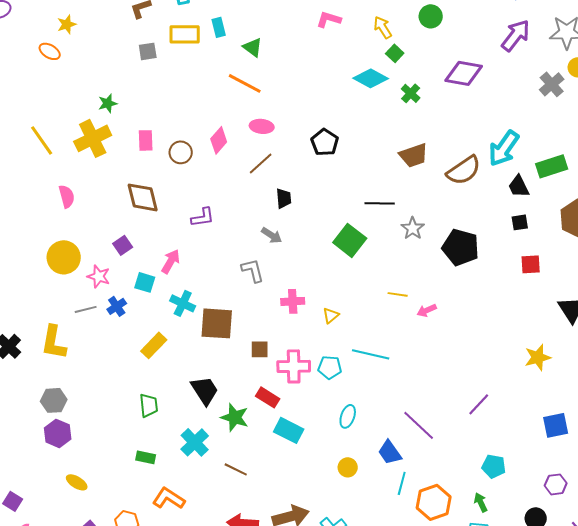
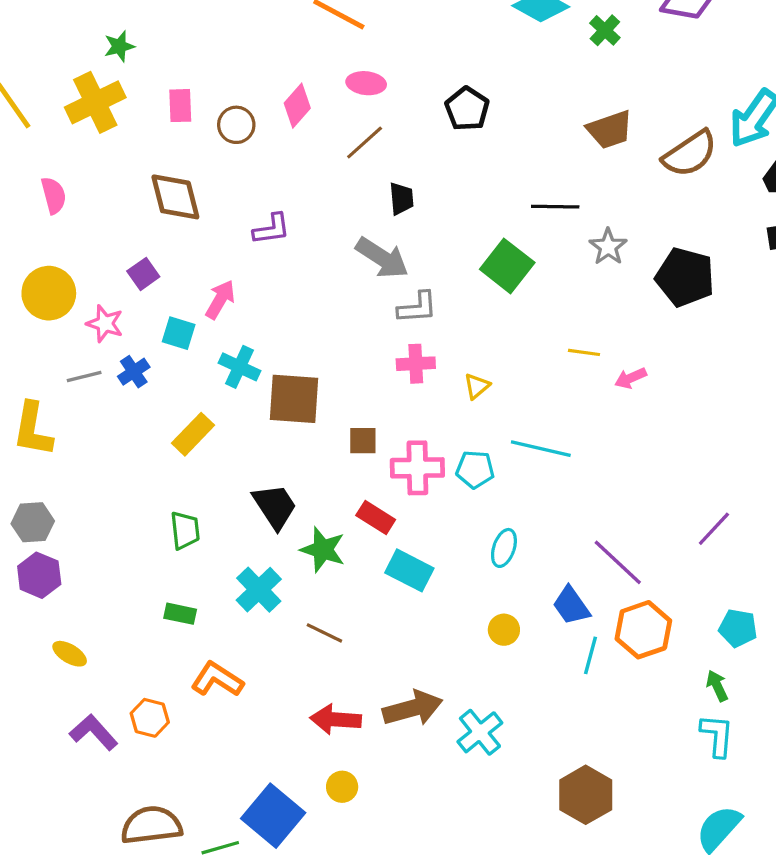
gray arrow: (272, 235) -> (382, 258), size x1.6
gray L-shape: (253, 270) -> (417, 308), moved, turned 100
orange hexagon: (434, 502) -> (643, 630), moved

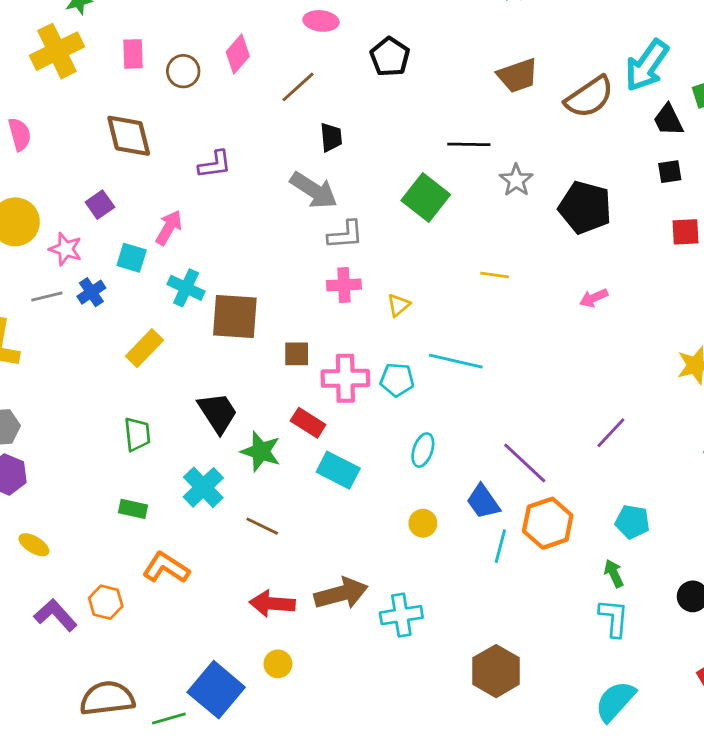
pink ellipse: (366, 83) -> (321, 21), moved
pink arrow: (631, 378) -> (594, 298), moved
cyan cross: (480, 732) -> (401, 615), turned 30

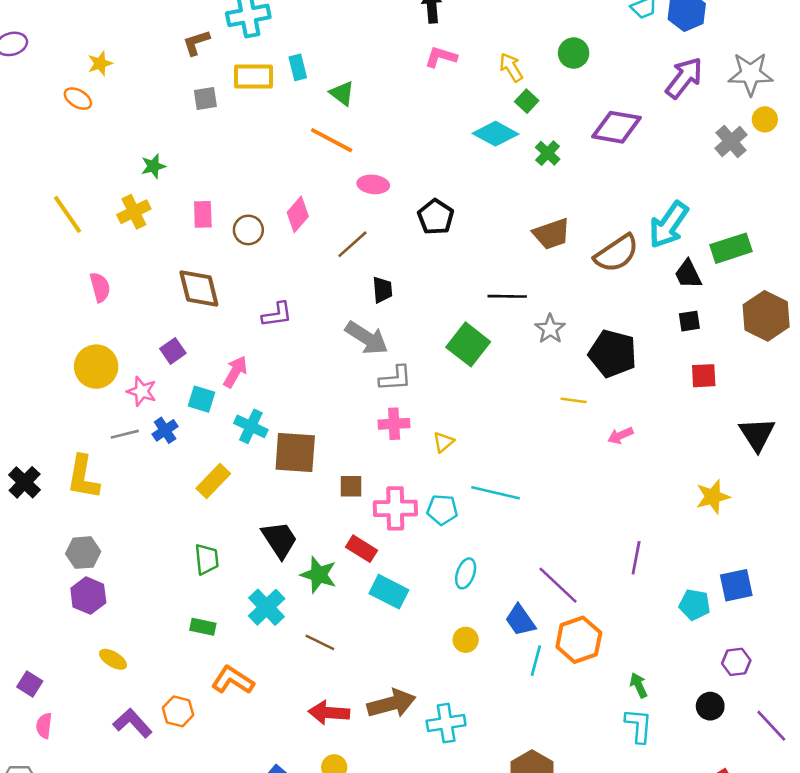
yellow cross: (57, 51) -> (134, 212), size x0.7
yellow line: (495, 275) -> (574, 400), moved
purple line: (611, 433) -> (636, 558), turned -32
cyan pentagon: (632, 522) -> (695, 605), moved

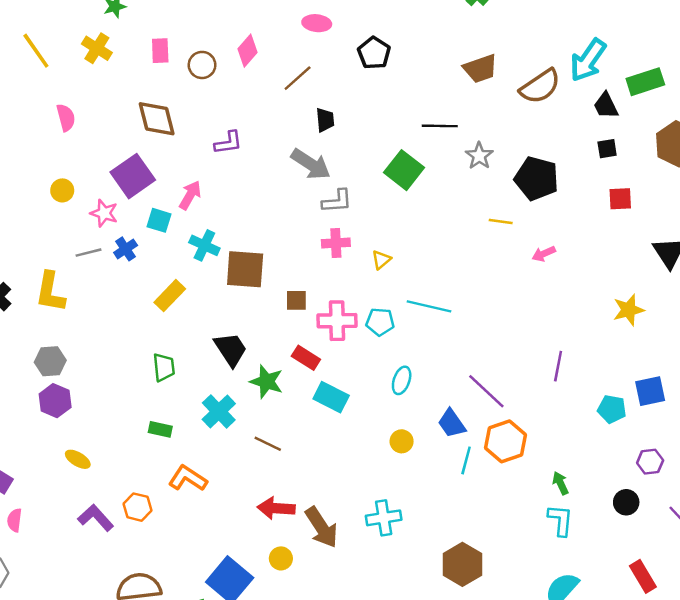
yellow cross: (134, 212) -> (97, 48), turned -32
purple square: (173, 351) -> (133, 176), size x1.8
yellow circle: (96, 367) -> (62, 190), size x0.6
brown arrow: (391, 704) -> (322, 527), moved, turned 72

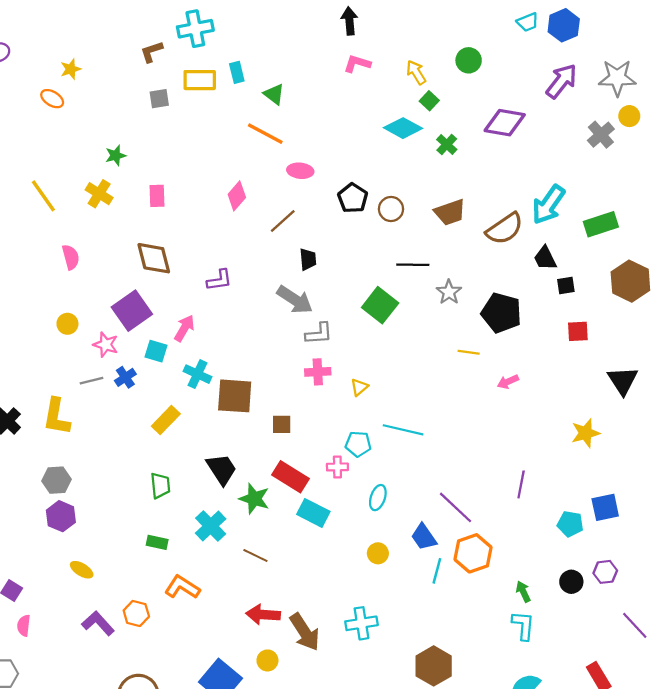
brown circle: (202, 65) -> (391, 209), moved
black trapezoid: (606, 106) -> (545, 258), moved
pink cross: (337, 321) -> (337, 467), moved, size x0.6
red rectangle: (306, 358) -> (290, 477), size x1.4
black circle: (626, 502) -> (571, 582), moved

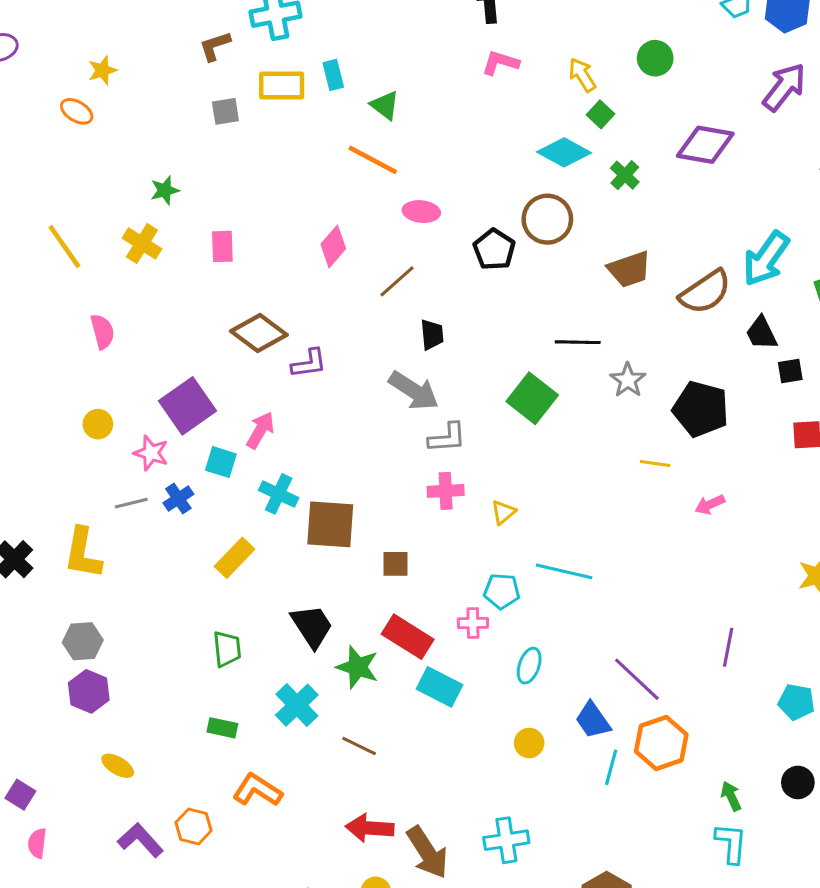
brown circle: (391, 209) -> (547, 219), moved, size x1.4
brown diamond: (154, 258) -> (259, 333), moved, turned -39

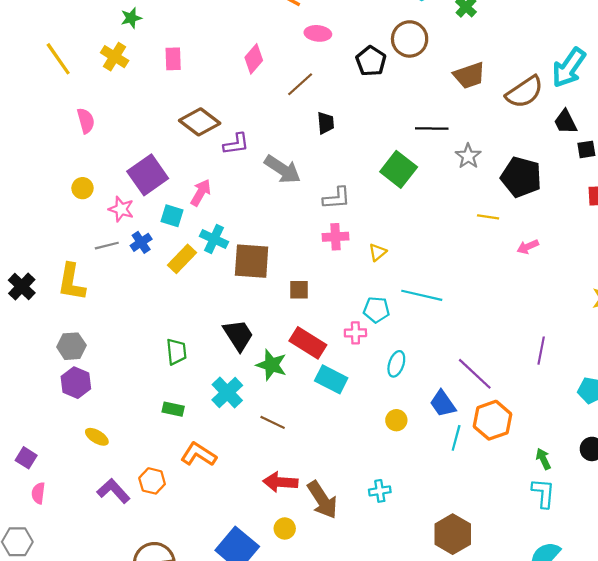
gray arrow: (414, 391) -> (283, 169), moved
yellow rectangle: (235, 558) -> (182, 259), moved
cyan cross: (506, 840) -> (380, 491), size x0.7

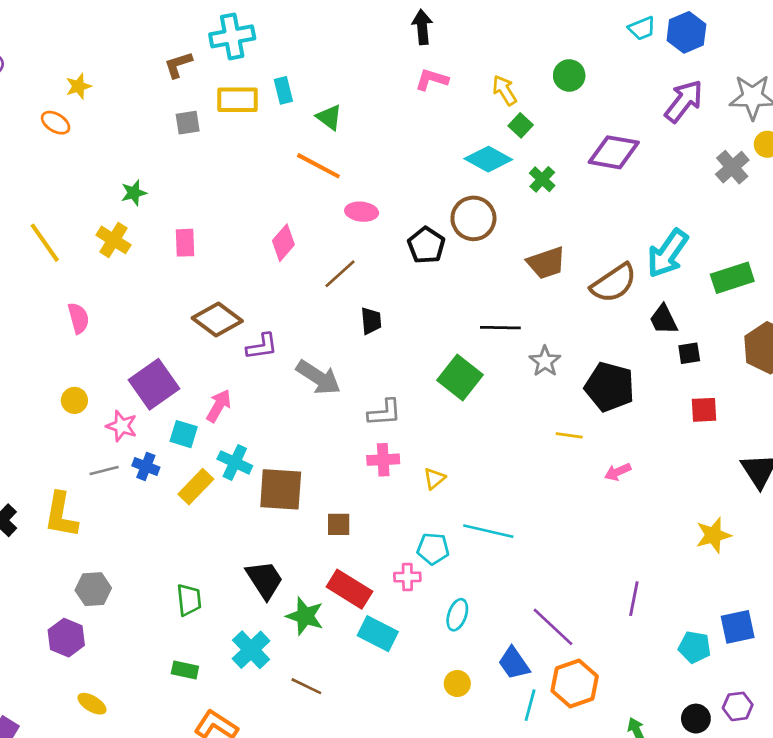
blue cross: (141, 242) -> (146, 466), turned -35
gray hexagon: (71, 346) -> (93, 589), moved

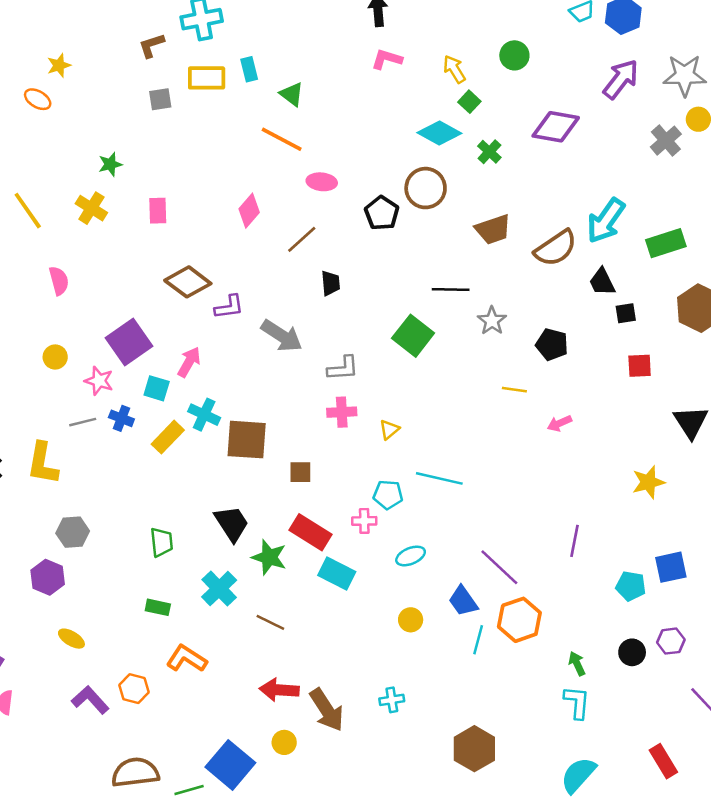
black pentagon: (610, 387) -> (552, 344), size x0.7
cyan ellipse: (457, 615) -> (411, 556), turned 48

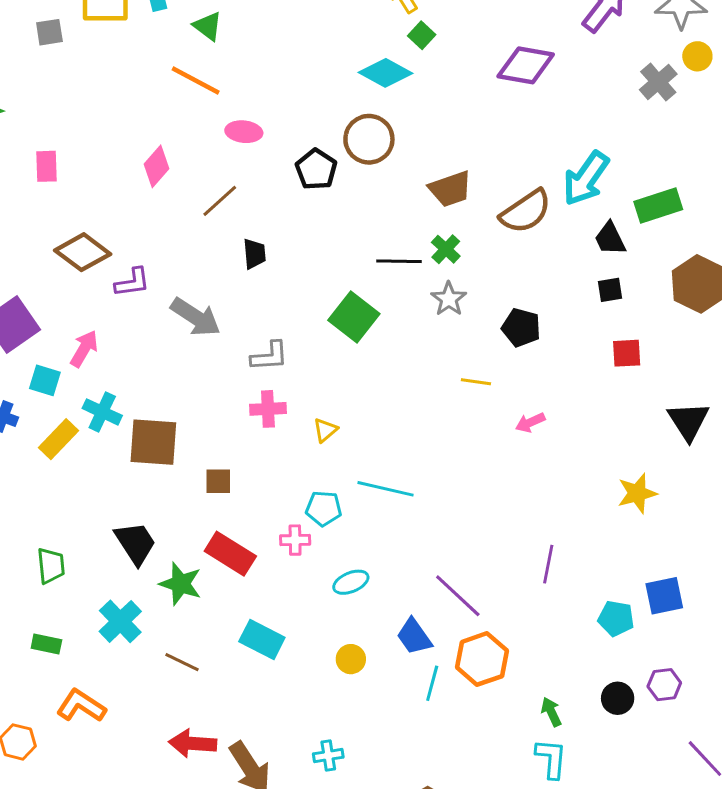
green cross: (489, 152) -> (446, 249), moved
black trapezoid: (602, 282) -> (610, 239), moved
cyan rectangle: (337, 573) -> (262, 639), moved

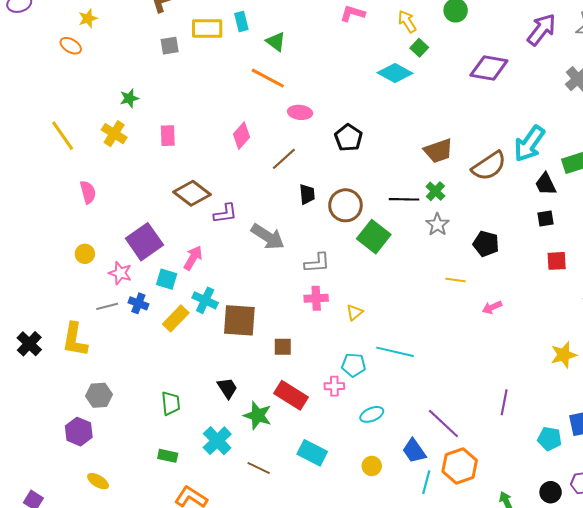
brown circle: (369, 139) -> (345, 205), moved
black trapezoid: (135, 543) -> (227, 388), size x0.7

